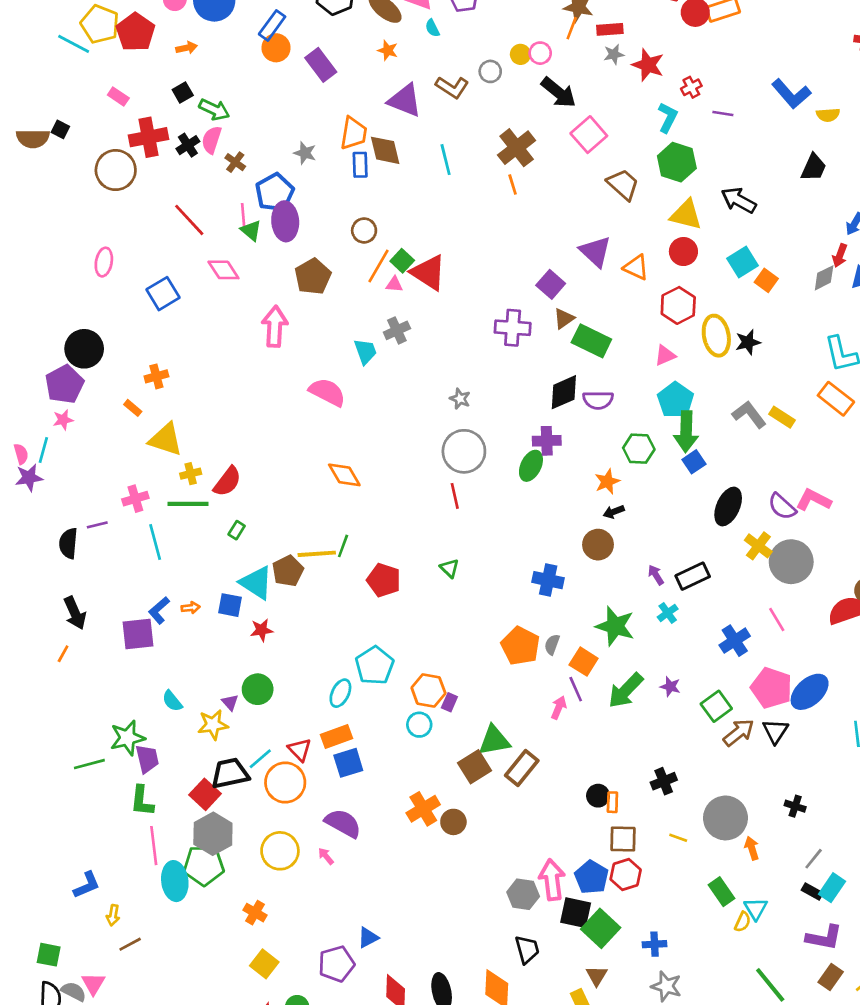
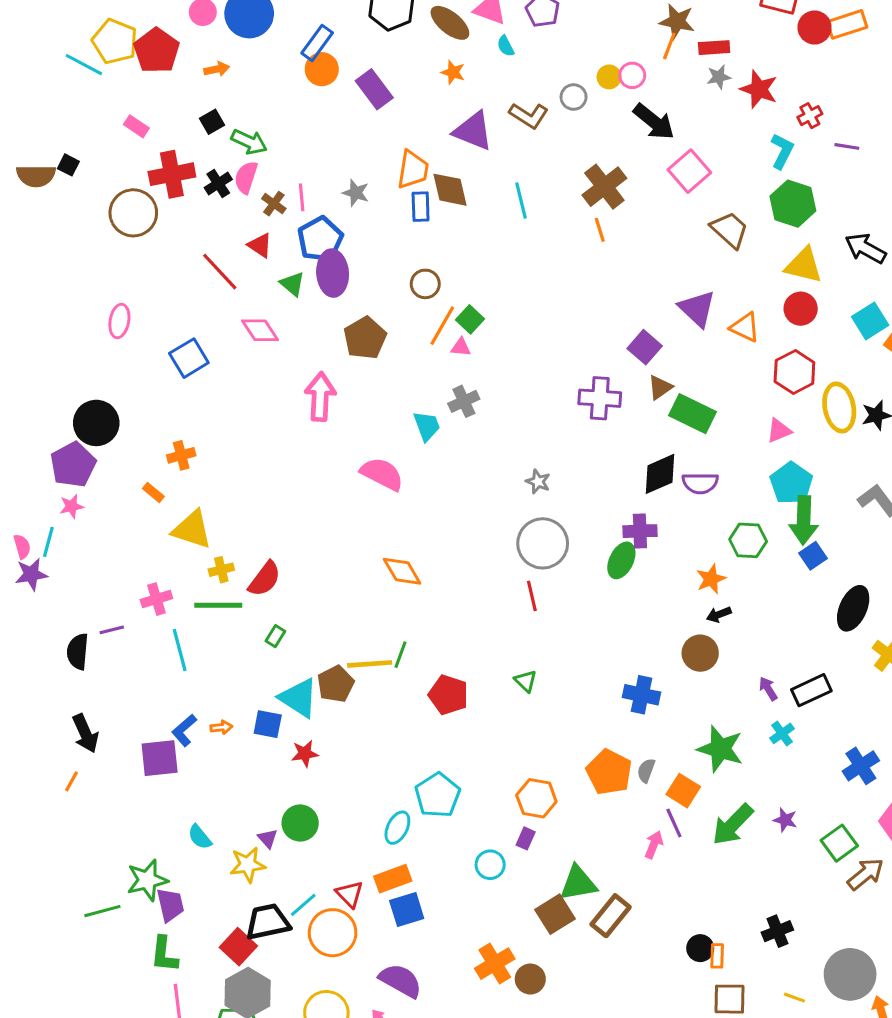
pink line: (243, 215) -> (302, 197), moved
red triangle: (428, 273) -> (260, 245), moved, size x0.6
orange hexagon: (428, 690) -> (536, 798), moved

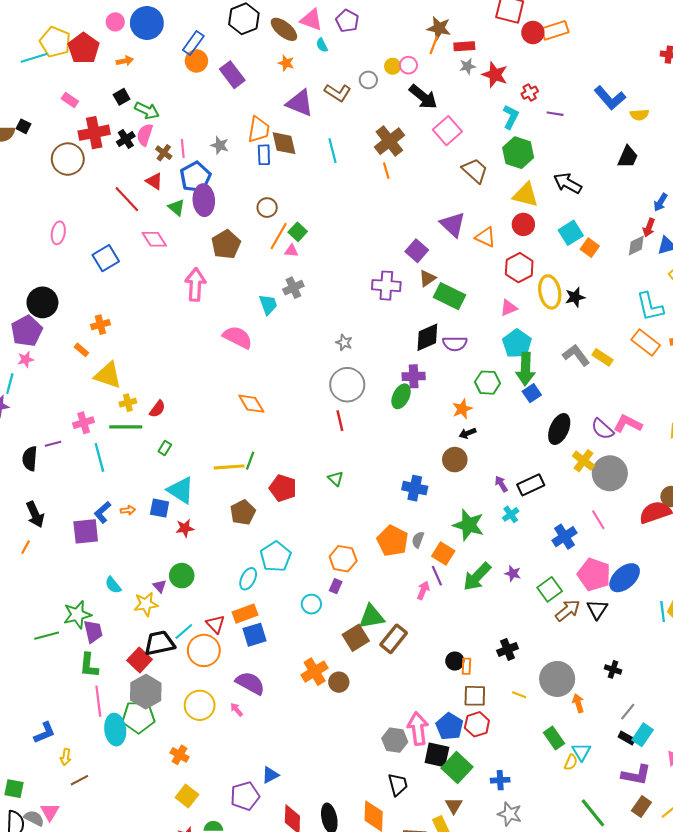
cyan line: (84, 65) -> (34, 58), turned -45
red semicircle: (265, 579) -> (157, 409), size x0.7
brown pentagon: (336, 684) -> (243, 512), moved

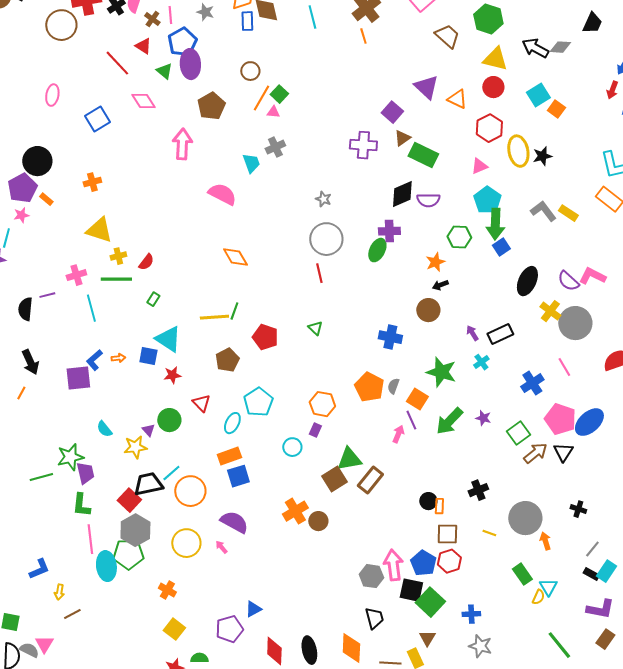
gray diamond: (636, 246) -> (560, 47), moved, turned 30
orange rectangle: (81, 350) -> (46, 199), moved
red triangle: (215, 624) -> (201, 403), moved

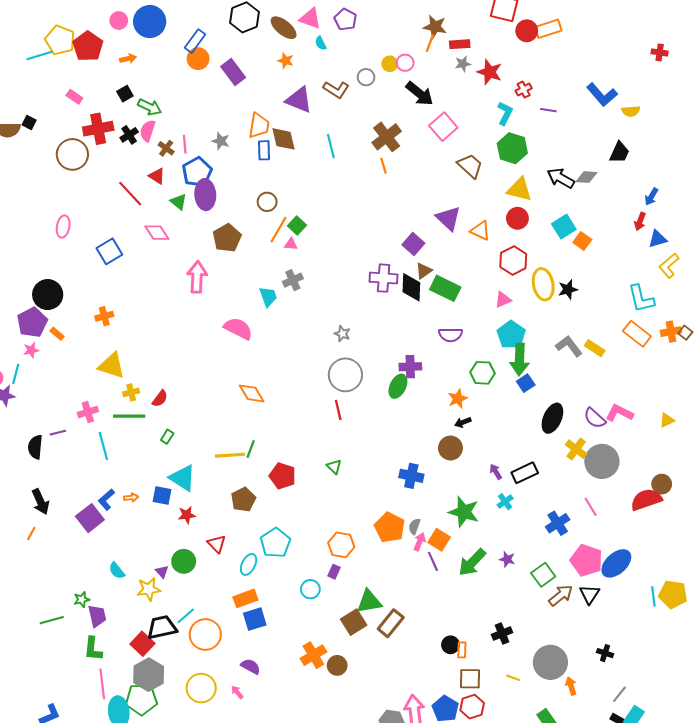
black diamond: (402, 194) -> (411, 287), moved, turned -64
purple square: (78, 378) -> (90, 518), turned -32
pink arrow: (398, 434) -> (420, 542), moved
green star: (70, 457) -> (82, 599), size x0.6
purple semicircle: (234, 522) -> (251, 666), size x0.7

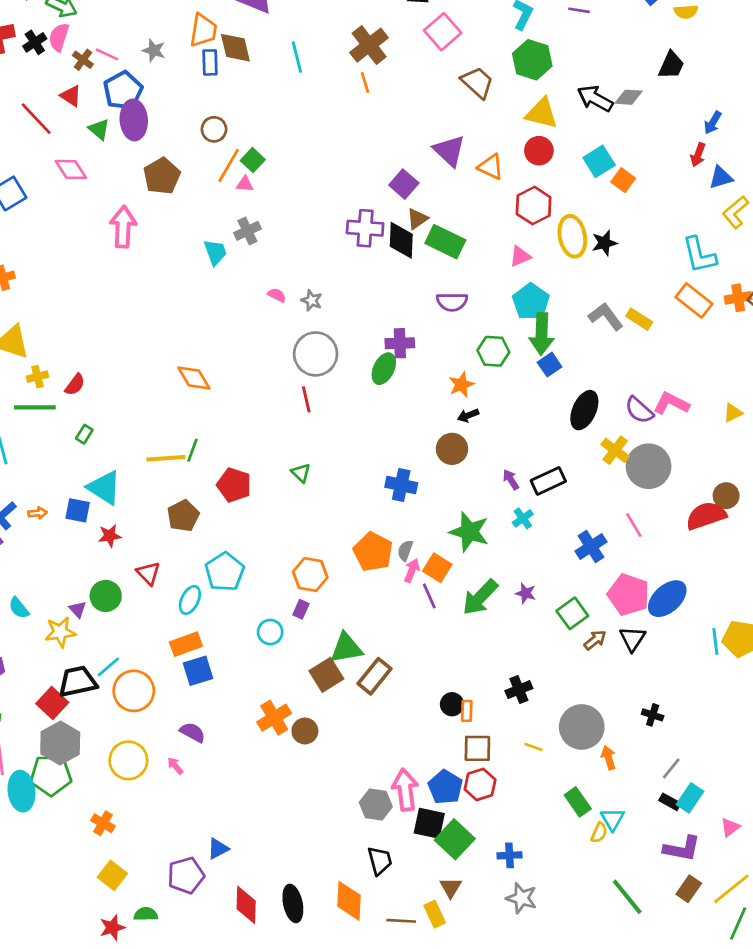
pink line: (185, 144) -> (107, 54), turned -60
pink semicircle: (238, 329) -> (277, 295), moved, size x0.5
brown arrow: (561, 595) -> (595, 640), size x0.7

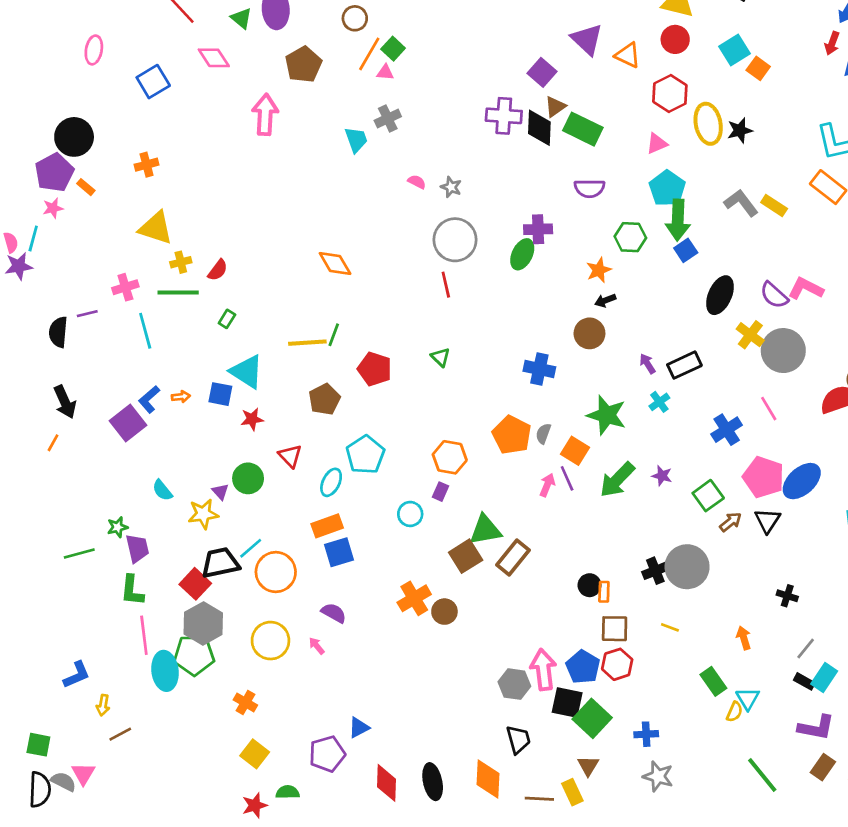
pink arrow: (412, 571) -> (547, 485), moved
gray circle: (582, 727) -> (687, 567), moved

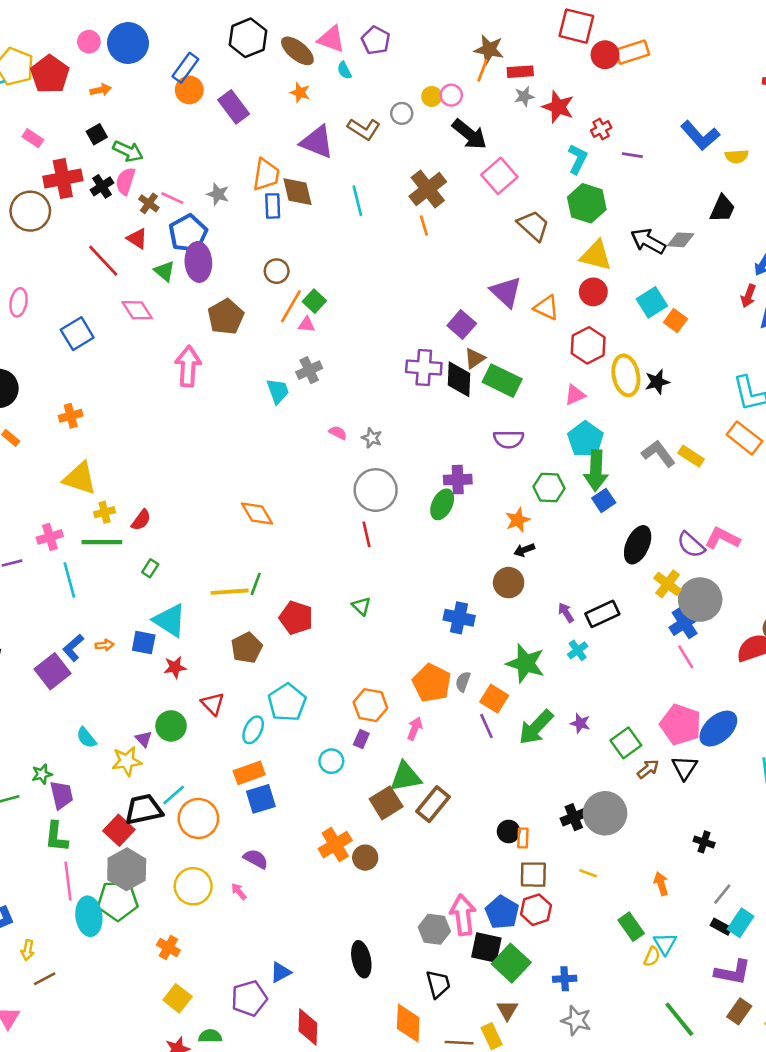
blue cross: (727, 430) -> (685, 623), moved
pink arrow: (547, 485) -> (415, 729), moved
black ellipse: (433, 782) -> (361, 959), moved

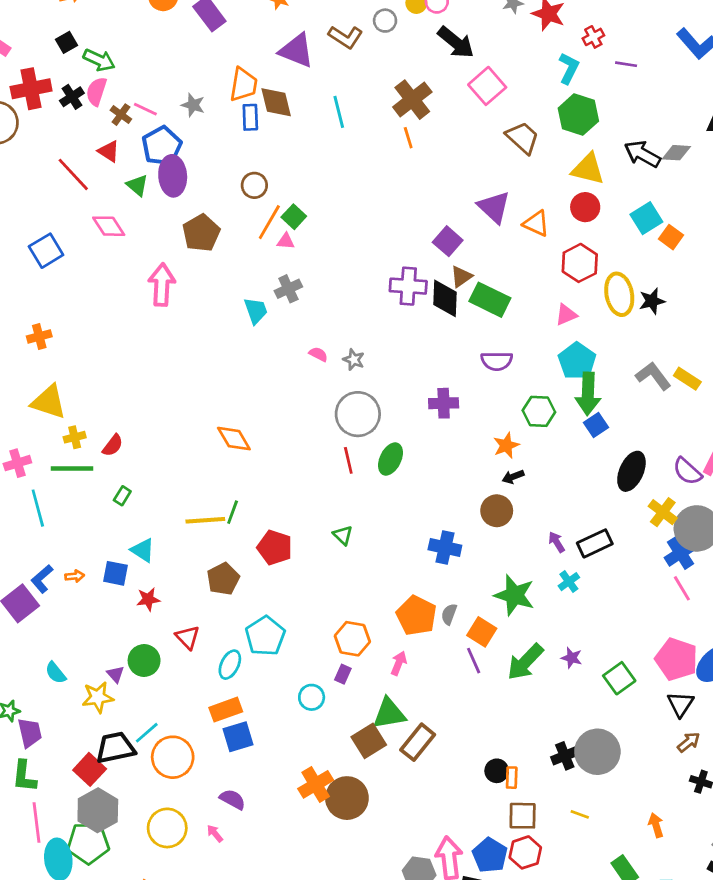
green ellipse: (442, 504) -> (390, 459), moved
cyan triangle: (170, 620) -> (143, 550), size x0.7
brown arrow: (648, 769) -> (689, 742), moved
brown circle: (365, 858) -> (347, 798), size x1.6

